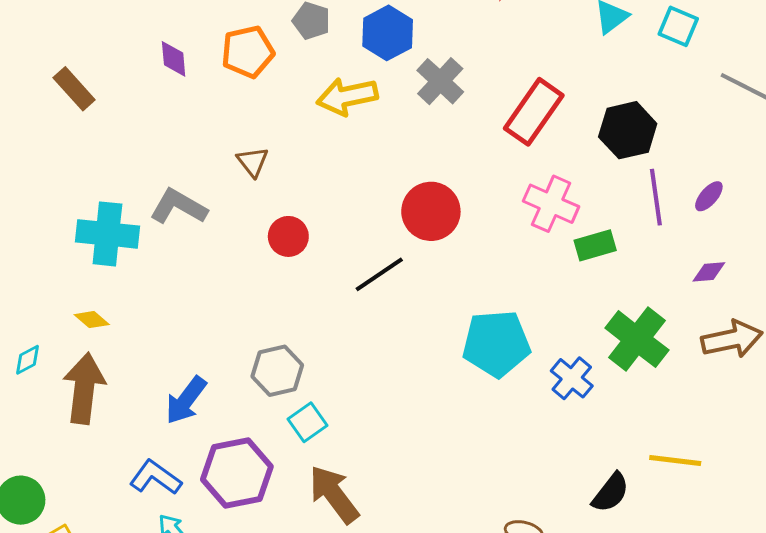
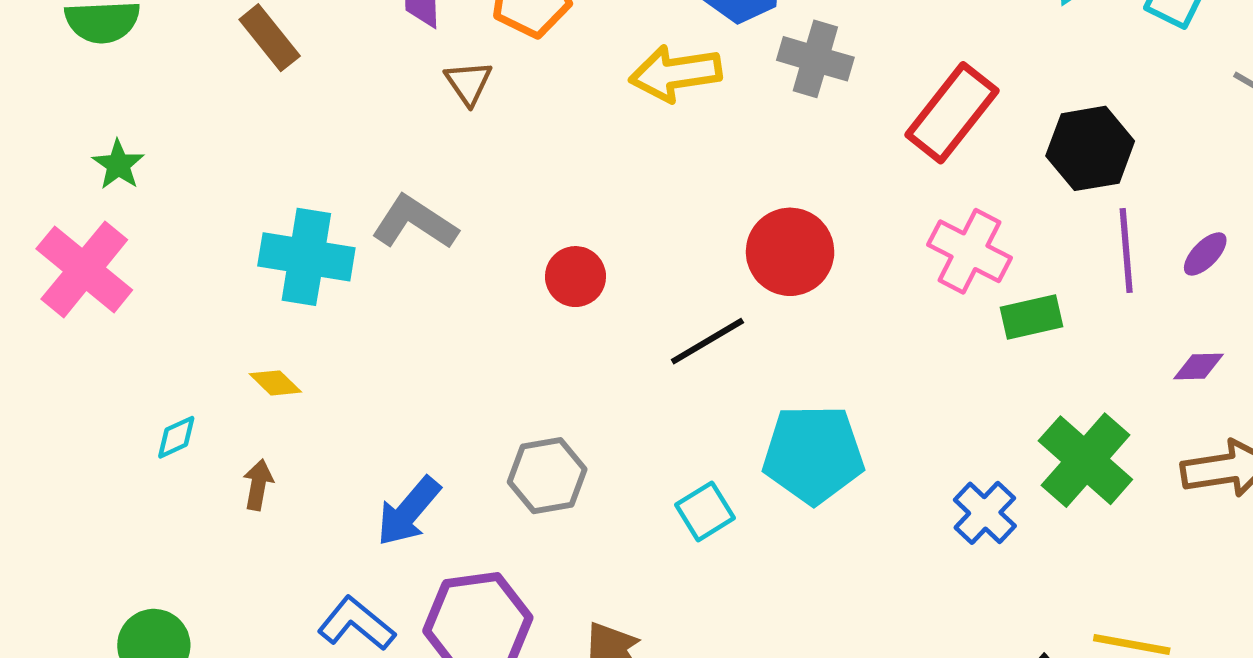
gray cross: (440, 81) -> (815, 59), turned -30
brown triangle: (253, 162) -> (469, 83), moved
cyan pentagon: (496, 344) -> (813, 454), moved
brown arrow: (84, 388) -> (258, 485), size x0.5
cyan square: (308, 422) -> (705, 511), moved

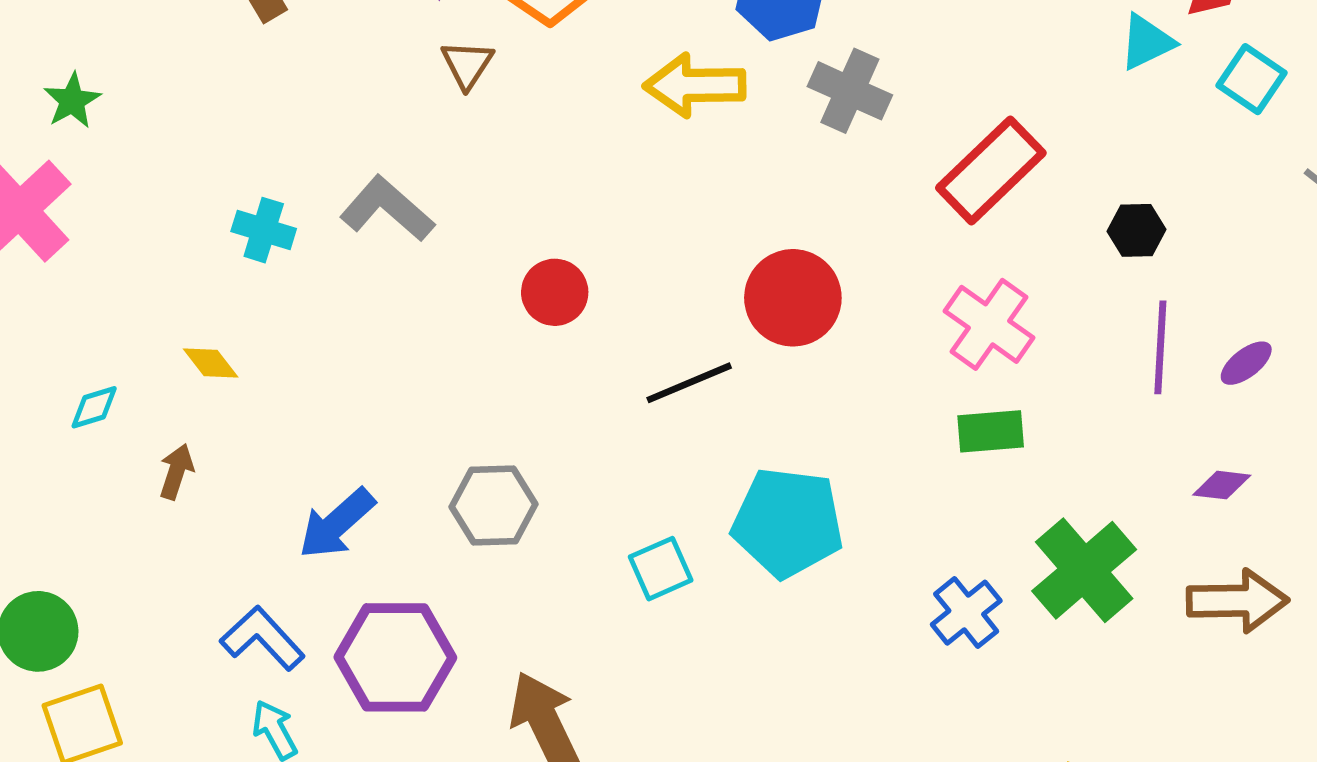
black hexagon: (1090, 148) -> (1136, 230), size x0.6
cyan cross: (306, 257) -> (264, 230), size x0.6
green rectangle: (1032, 317) -> (991, 431), moved

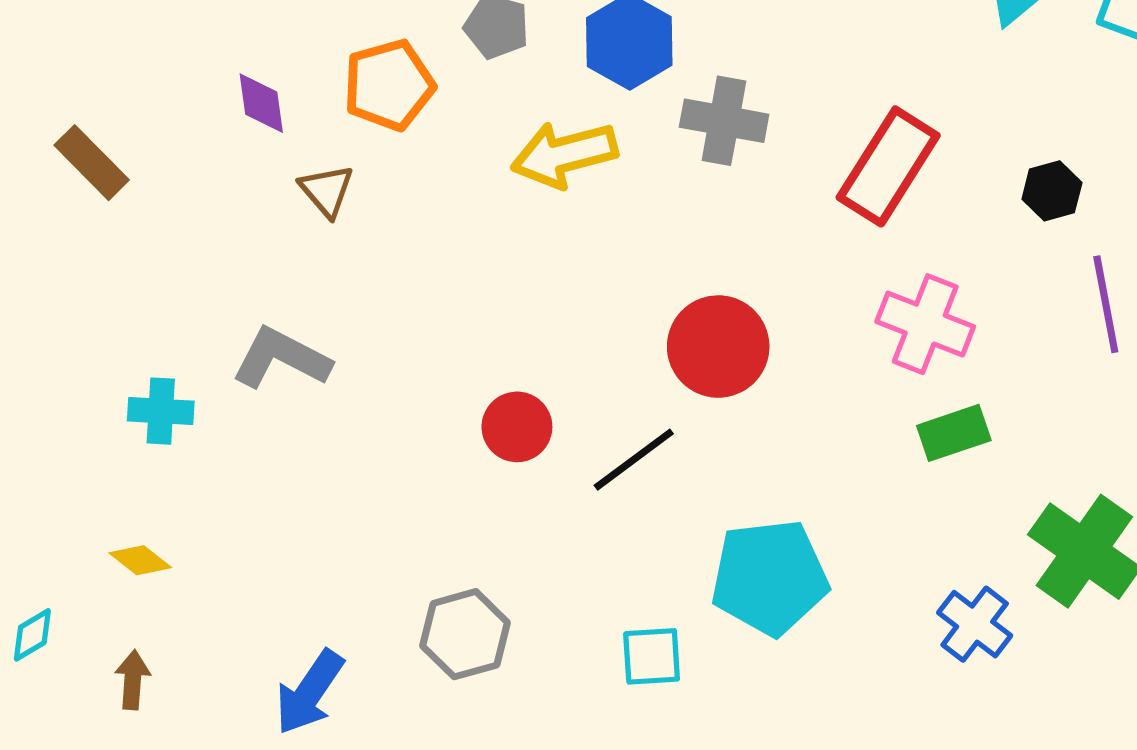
red circle: (555, 292) -> (517, 427), moved
cyan square: (661, 569) -> (652, 656), turned 34

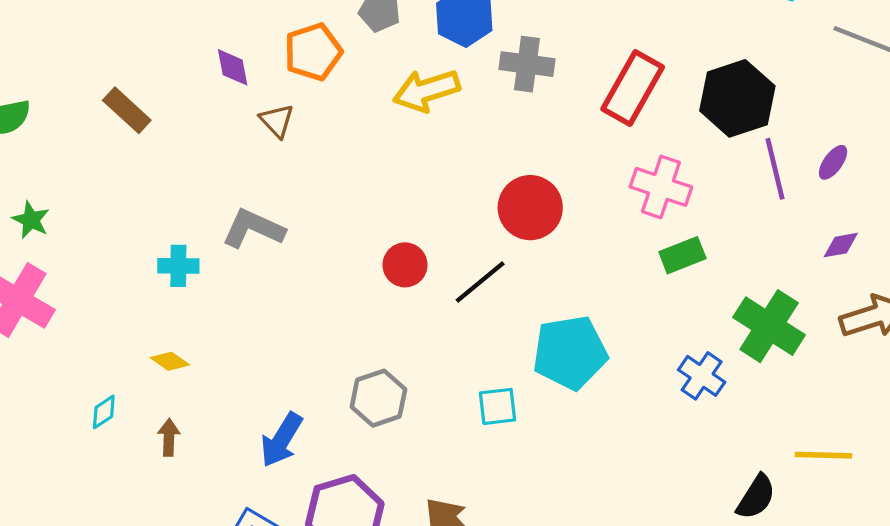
black hexagon: (1052, 191) -> (737, 98), size x2.0

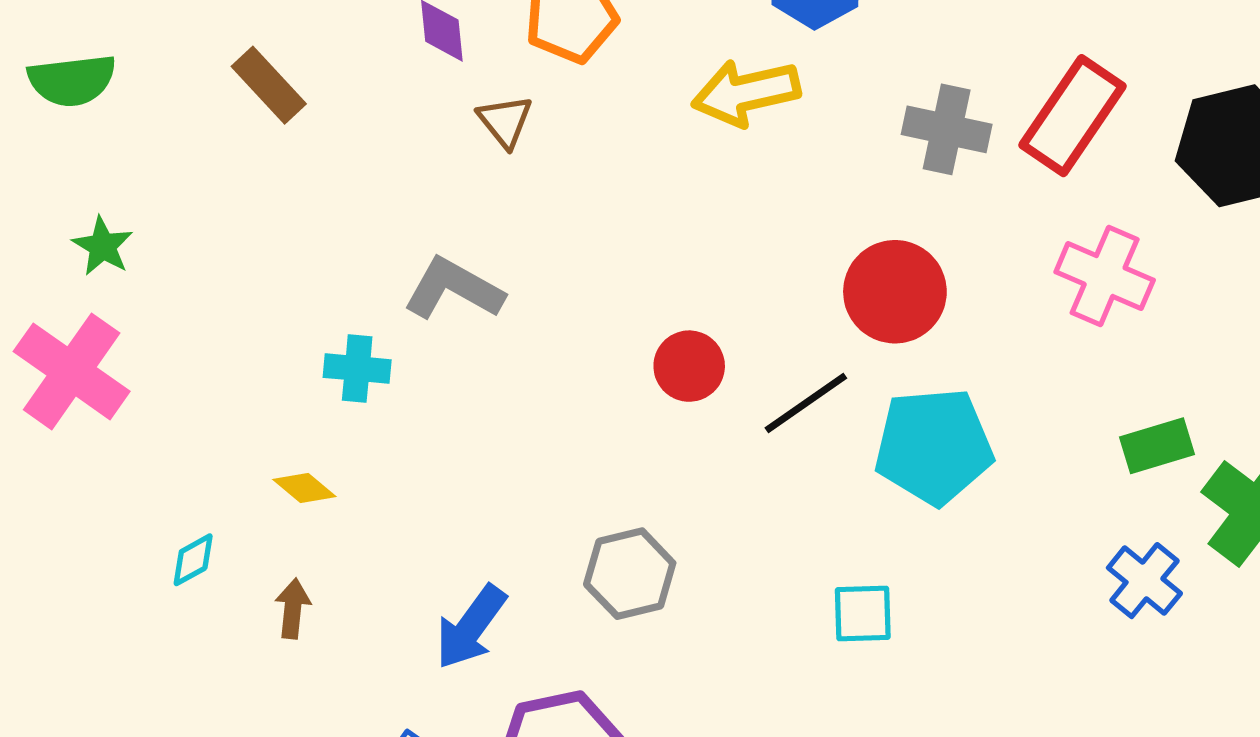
gray cross: (527, 64) -> (947, 129), moved
green rectangle: (682, 255) -> (1157, 446), moved
cyan cross: (178, 266) -> (357, 369), moved
cyan pentagon: (570, 352) -> (934, 446), moved
cyan square: (498, 406) -> (863, 614), moved

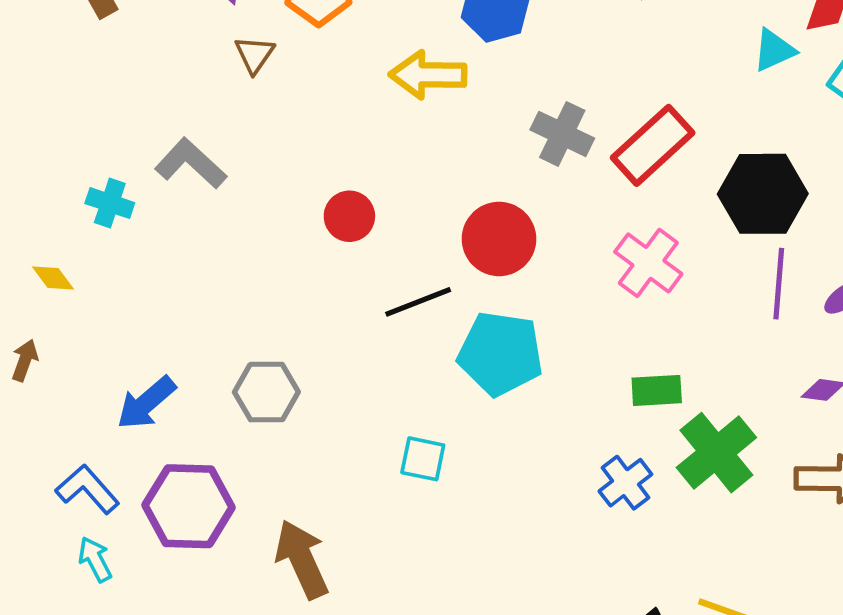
red circle: (689, 366) -> (349, 216), moved

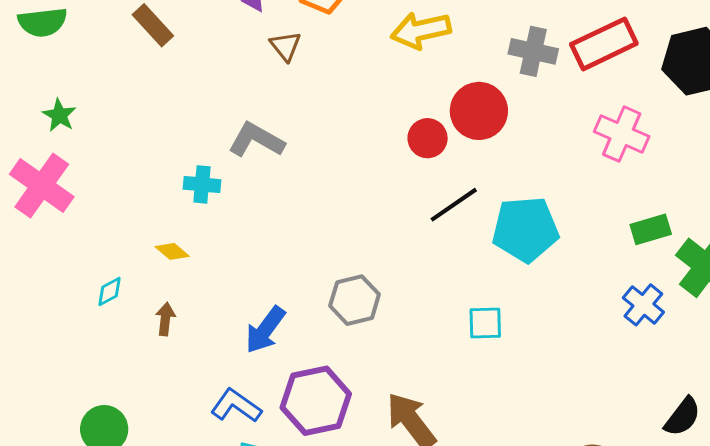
red rectangle: (653, 145) -> (604, 44), turned 30
red circle: (349, 216) -> (428, 138), moved
red circle: (499, 239) -> (479, 111), moved

